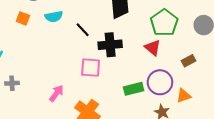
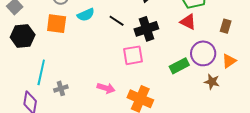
orange square: (23, 18) -> (57, 24), size x1.5
brown rectangle: (188, 61) -> (226, 26), turned -32
pink arrow: (56, 93) -> (106, 88), turned 84

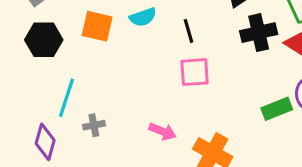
black line: (117, 21) -> (189, 31), turned 35
black cross: (146, 29) -> (259, 33), moved
pink square: (133, 55) -> (195, 72), moved

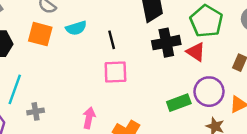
pink arrow: (162, 131) -> (89, 118), turned -102

